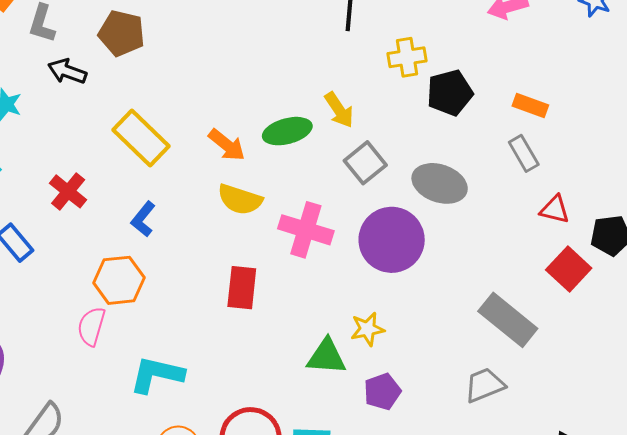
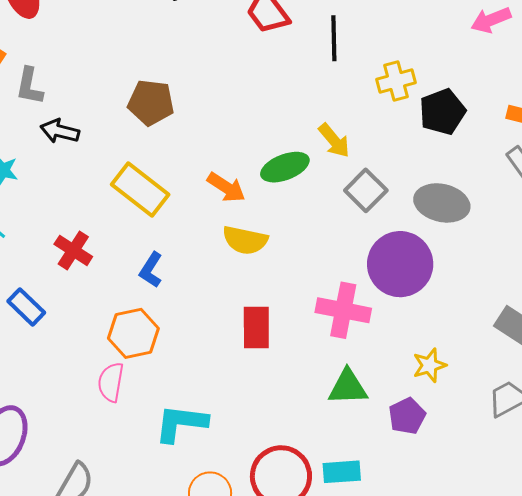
brown pentagon: (122, 33) -> (151, 103), moved
pink cross: (306, 230) -> (343, 310), moved
yellow star: (367, 329) -> (429, 365), moved

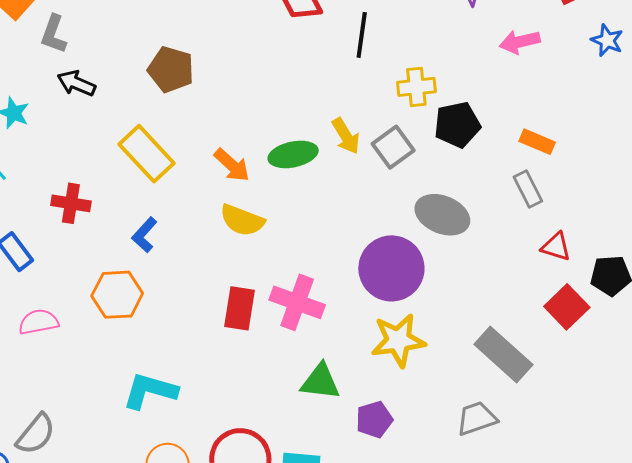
gray square: (366, 190) -> (393, 147), moved
red cross: (73, 250) -> (71, 203), turned -33
pink cross: (343, 310) -> (297, 302), moved
yellow star: (429, 365) -> (398, 340), moved, size x1.6
pink semicircle: (111, 382) -> (38, 322), moved, turned 60

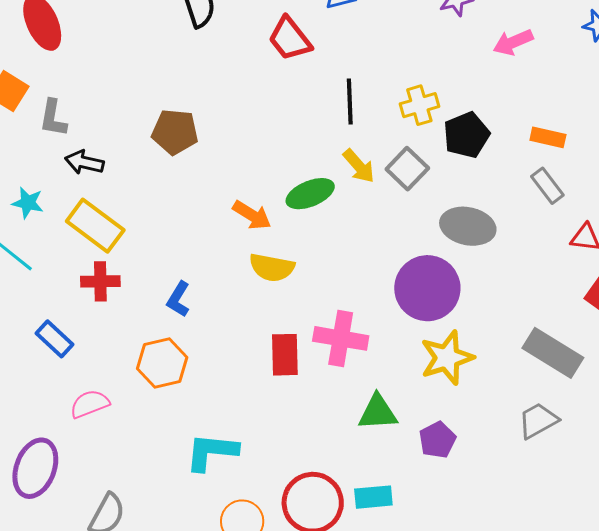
black line: (362, 35) -> (350, 102), moved
yellow rectangle: (147, 154) -> (95, 226), moved

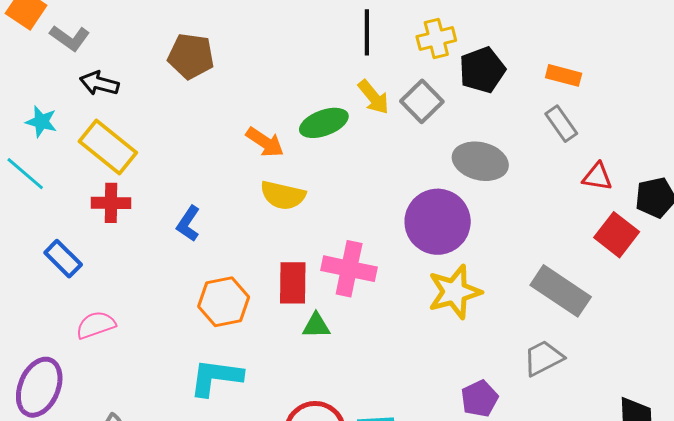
gray L-shape: (53, 118) -> (70, 38), turned -66
orange hexagon: (162, 363) -> (224, 302), moved
green triangle: (378, 412) -> (316, 326), moved, size x0.7
purple pentagon: (437, 440) -> (480, 399), moved

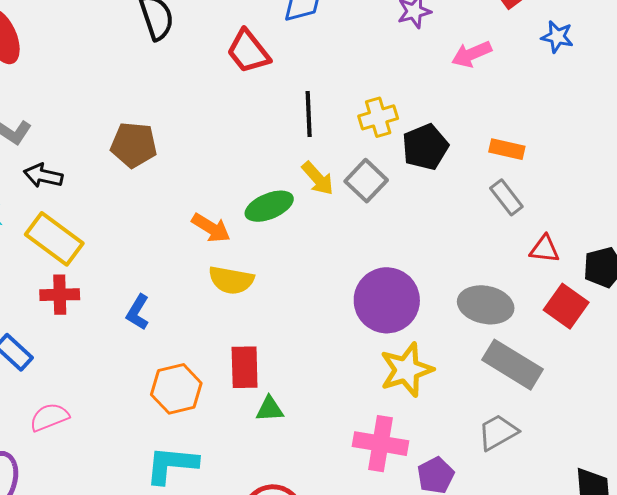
gray ellipse: (480, 161) -> (486, 305), moved
pink cross: (349, 269) -> (380, 444), moved

